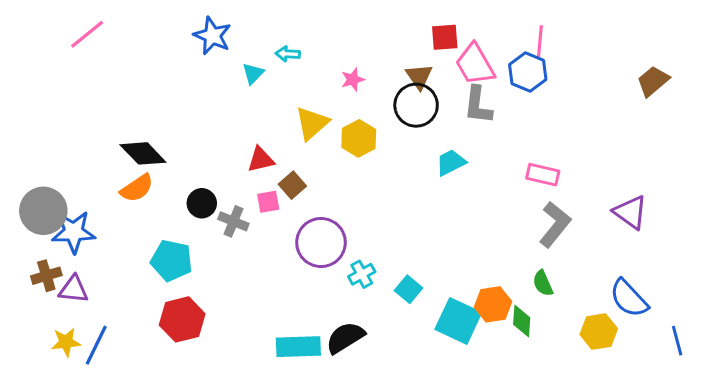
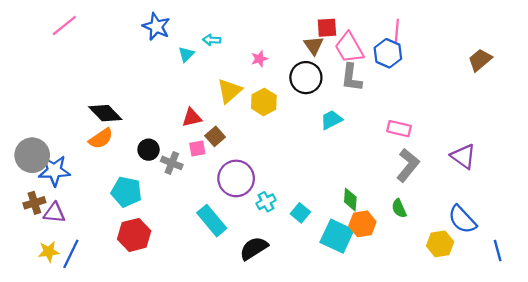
brown triangle: (419, 76) -> (314, 45), moved
green diamond: (522, 321) -> (350, 200), moved
cyan rectangle: (298, 347) -> (212, 221), moved, turned 52

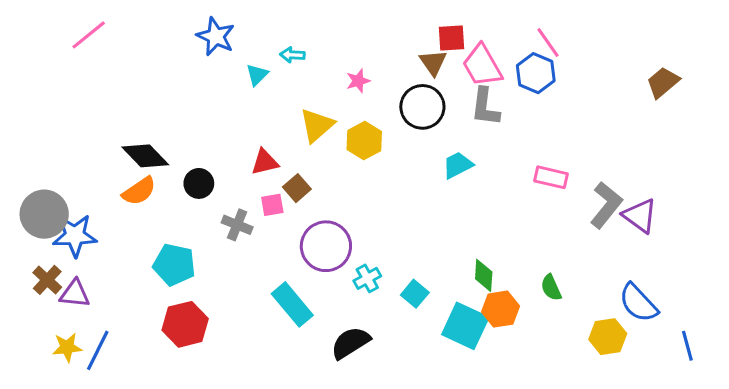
pink line: (397, 31) -> (548, 43), turned -40
black circle: (149, 150) -> (199, 183), moved
gray L-shape: (408, 165) -> (606, 205), moved
brown cross: (34, 203) -> (47, 280), turned -30

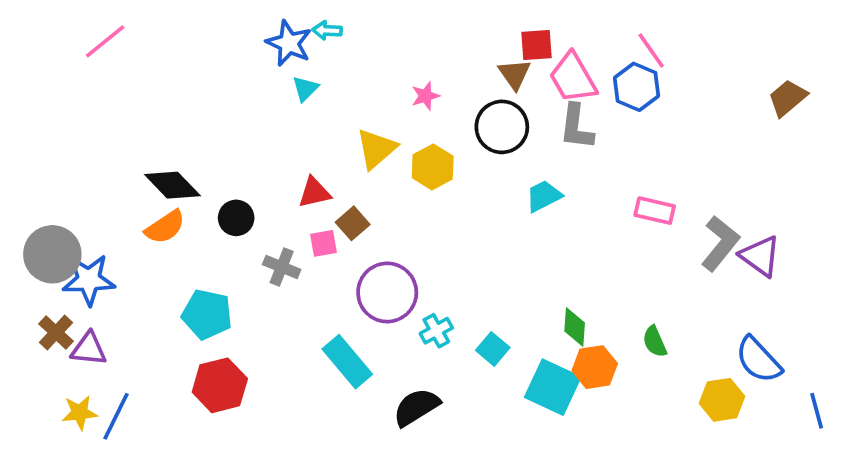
blue star: (216, 36) -> (289, 43), moved
cyan arrow: (292, 55) -> (327, 30), moved

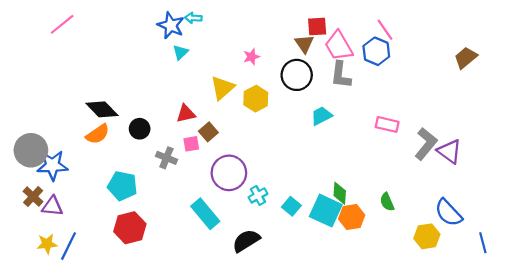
cyan square: (553, 387) -> (326, 211), moved

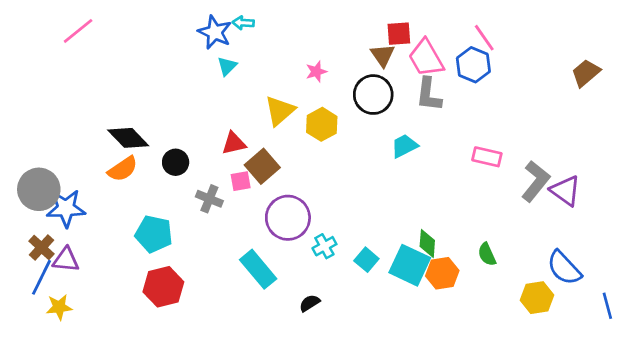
brown square: (208, 132) -> (262, 166), size x1.4
black semicircle: (246, 241) -> (310, 303), size x0.6
blue line: (69, 246) -> (42, 277), moved

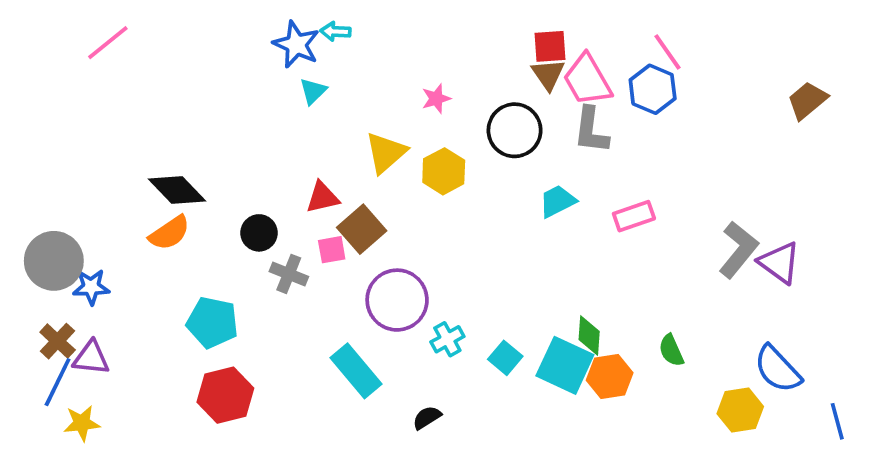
brown triangle: (383, 55) -> (548, 74), moved
pink rectangle: (487, 157) -> (634, 216), moved, turned -32
black circle: (176, 162) -> (259, 233), moved
blue star: (66, 208) -> (91, 287), size x0.7

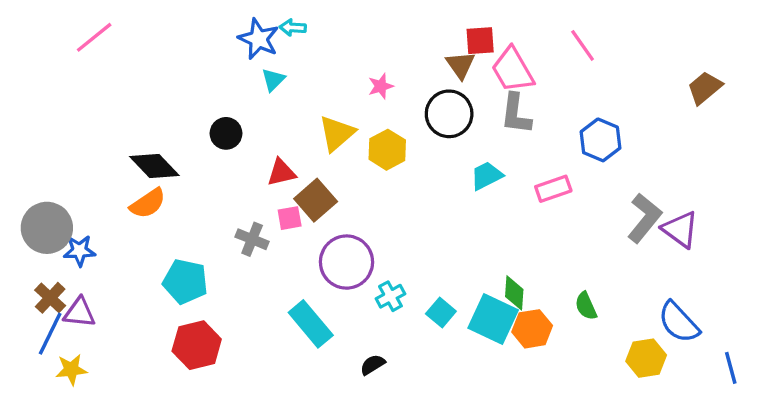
brown triangle: (548, 74) -> (460, 65), moved
blue hexagon: (653, 89) -> (601, 140), moved
black circle: (259, 233) -> (226, 133), moved

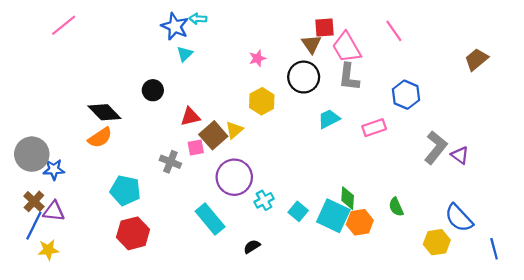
yellow triangle: (337, 133) -> (234, 130), moved, size x0.7
purple triangle: (680, 229) -> (460, 155), size x0.7

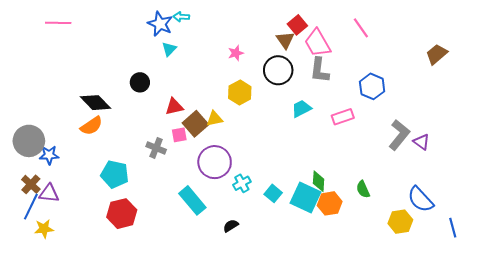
pink line: (64, 25) -> (58, 23), turned 40
red square: (325, 27) -> (297, 25), turned -36
yellow triangle: (234, 130) -> (215, 119), turned 30

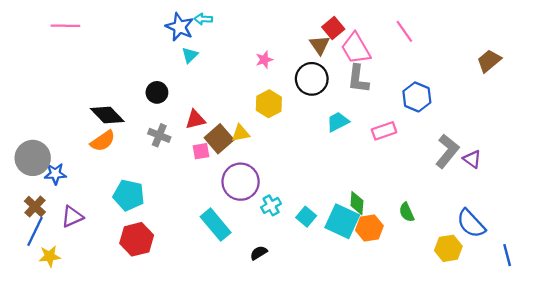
gray cross: (156, 148) -> (159, 135), moved
purple triangle: (49, 193) -> (72, 217), moved, turned -30

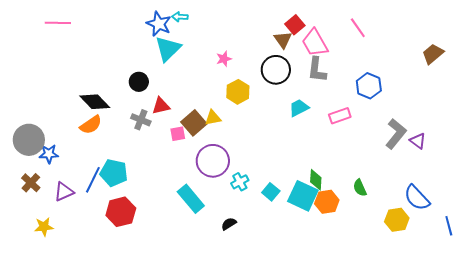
cyan triangle: (190, 55) -> (168, 49), size x1.8
pink star: (264, 60) -> (224, 59), moved
red triangle: (195, 120) -> (161, 106), moved
blue line: (35, 231) -> (93, 180), moved

